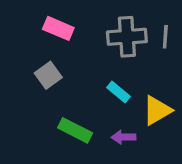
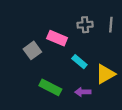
pink rectangle: (58, 28) -> (57, 38), moved
gray cross: (127, 37) -> (85, 25), size x0.6

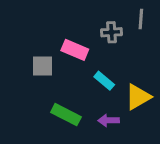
gray line: (111, 25) -> (141, 19), moved
gray square: (32, 50) -> (42, 66), turned 36

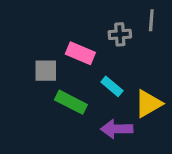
green rectangle: (66, 115) -> (71, 102), moved
purple arrow: (109, 120) -> (117, 129), size x1.4

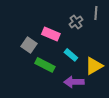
gray cross: (120, 34) -> (76, 22), turned -32
gray square: (46, 71) -> (29, 45), turned 35

